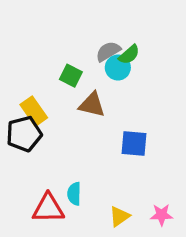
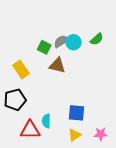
gray semicircle: (108, 51) -> (61, 41), moved
green semicircle: (129, 55) -> (97, 39), moved
black pentagon: (24, 134) -> (15, 100), moved
blue square: (134, 144) -> (77, 113), moved

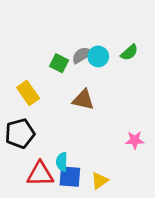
brown triangle: (57, 65) -> (83, 100), moved
blue square: (77, 113) -> (70, 177), moved
pink star: (101, 134) -> (135, 140), moved

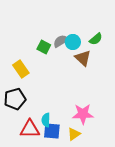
brown triangle: (83, 100) -> (83, 58), moved, turned 30
pink star: (135, 140) -> (83, 114), moved, size x1.5

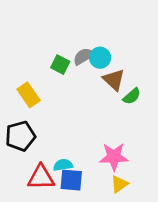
green semicircle: (96, 39) -> (132, 96), moved
cyan semicircle: (46, 120) -> (63, 165), turned 80
yellow triangle: (74, 134) -> (119, 184), moved

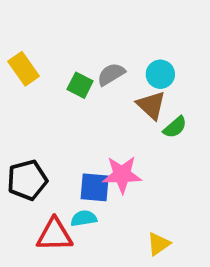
cyan circle: (100, 58) -> (160, 74), moved
yellow rectangle: (29, 95) -> (24, 69), moved
pink star: (114, 157) -> (122, 175), moved
blue square: (71, 180) -> (95, 187), moved

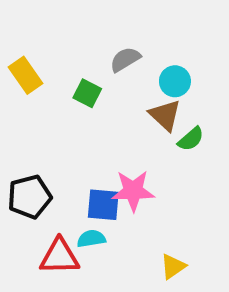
gray semicircle: (111, 74) -> (125, 59), moved

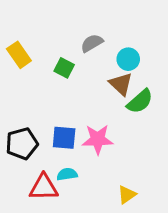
green semicircle: (191, 139) -> (140, 101), size x1.4
blue square: (103, 205) -> (64, 138), moved

